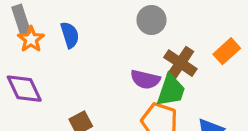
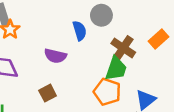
blue semicircle: (70, 35) -> (80, 31), moved
purple semicircle: (145, 79) -> (55, 56), moved

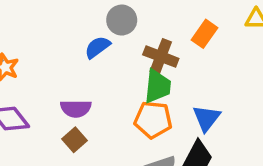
blue semicircle: (80, 31) -> (97, 47), turned -96
purple semicircle: (55, 56) -> (76, 109), moved

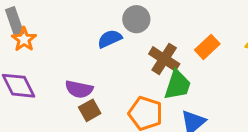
green trapezoid: (158, 86) -> (178, 85), moved
brown square: (75, 140) -> (90, 110), moved

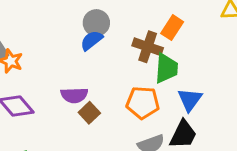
gray circle: (136, 19) -> (96, 23), moved
orange rectangle: (207, 47) -> (172, 28), moved

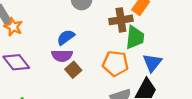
blue semicircle: (92, 40) -> (66, 37), moved
brown cross: (148, 47) -> (121, 20), turned -30

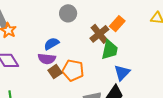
brown cross: (121, 20) -> (99, 34), turned -36
orange pentagon: (115, 64) -> (73, 70), moved

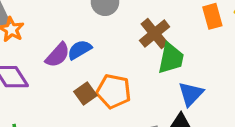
orange rectangle: (117, 24) -> (212, 16), moved, turned -56
purple semicircle: (47, 59) -> (58, 55), moved, turned -54

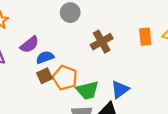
blue semicircle: (80, 50) -> (45, 57), moved
green trapezoid: (171, 58) -> (87, 90), moved, turned 55

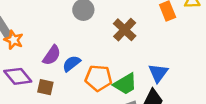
brown square: (44, 76) -> (45, 87), moved, turned -35

